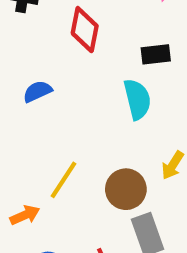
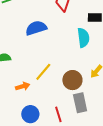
blue semicircle: (37, 91) -> (36, 28), size x1.5

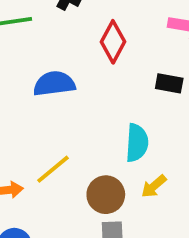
cyan semicircle: (83, 38) -> (137, 143), moved

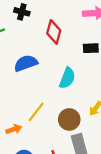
cyan semicircle: (137, 143) -> (67, 78), moved, turned 30

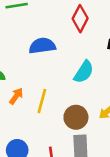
yellow line: (36, 112) -> (42, 101), turned -35
orange arrow: (14, 129) -> (16, 96), moved, turned -48

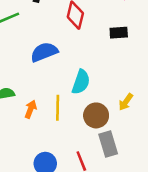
cyan semicircle: (84, 72) -> (81, 82), moved

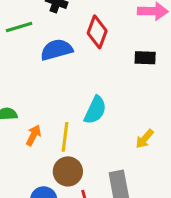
blue semicircle: (44, 52) -> (56, 50), moved
brown circle: (96, 115) -> (68, 171), moved

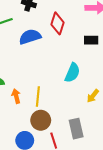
cyan semicircle: (95, 110) -> (72, 73), moved
orange arrow: (33, 135) -> (16, 96), turned -40

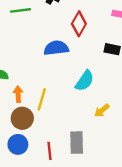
blue semicircle: (30, 37) -> (56, 48), moved
brown circle: (41, 120) -> (22, 118), moved

